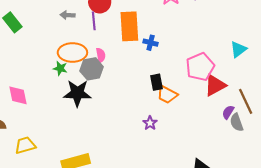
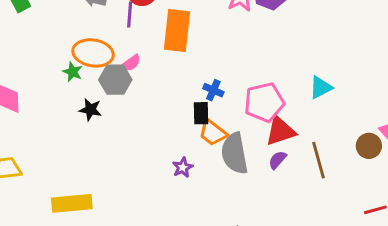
blue cross: (151, 43) -> (213, 90), moved
pink semicircle: (101, 55) -> (131, 63), turned 56
black star: (77, 93) -> (90, 110), size x0.6
purple semicircle: (228, 112) -> (277, 160), moved
gray semicircle: (237, 122) -> (235, 153), moved, size x1.6

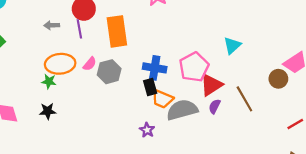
gray hexagon: (115, 80) -> (109, 72), moved
blue cross: (213, 90) -> (155, 68), size x1.5
black star: (90, 110) -> (48, 111), moved
gray semicircle: (235, 153) -> (182, 110), turned 100

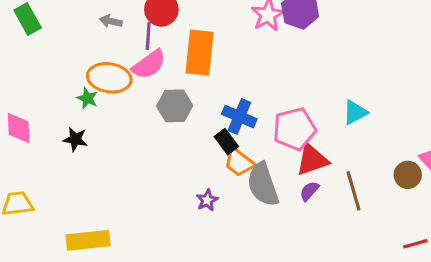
pink semicircle: (90, 64) -> (149, 64), moved, size x1.6
black rectangle: (150, 87) -> (226, 142), turned -35
gray semicircle: (182, 110) -> (263, 184), turned -108

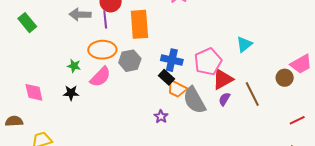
gray arrow: (111, 21) -> (80, 15), size x1.5
pink semicircle: (149, 64) -> (100, 77), moved
orange ellipse: (109, 78) -> (102, 50), moved

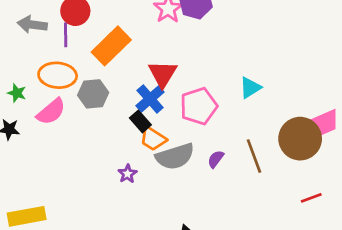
orange rectangle: (139, 24) -> (111, 46), turned 44
blue cross: (172, 60) -> (150, 99), turned 30
brown circle: (285, 78) -> (300, 139), size x1.8
red triangle: (223, 79) -> (163, 74), moved, turned -35
gray semicircle: (194, 100) -> (175, 156), turned -84

